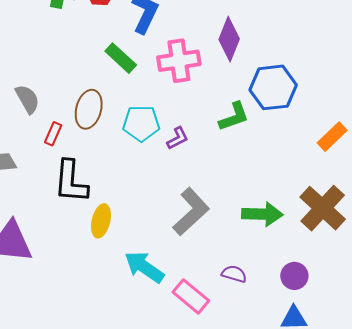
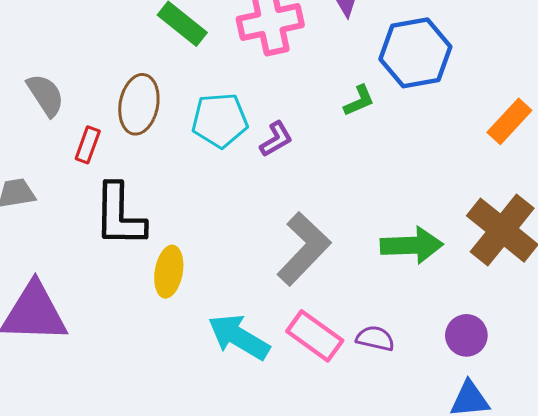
green L-shape: (234, 117) -> (359, 101), size x0.7
pink rectangle: (191, 296) -> (315, 336), moved

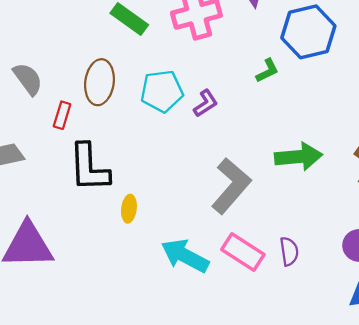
green arrow: (412, 245) -> (299, 157), moved
yellow ellipse: (169, 272) -> (129, 209), size x0.7
purple semicircle: (375, 338) -> (289, 251), turned 72

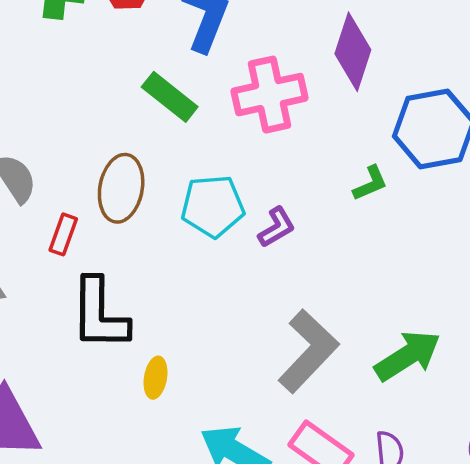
green arrow: (299, 157) -> (408, 356), moved, turned -30

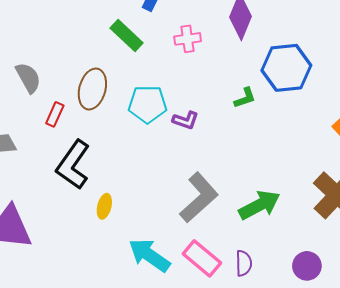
pink cross: (269, 95) -> (188, 39), size x0.6
purple L-shape: (277, 227) -> (186, 120), turned 45
black L-shape: (99, 314) -> (73, 165), turned 30

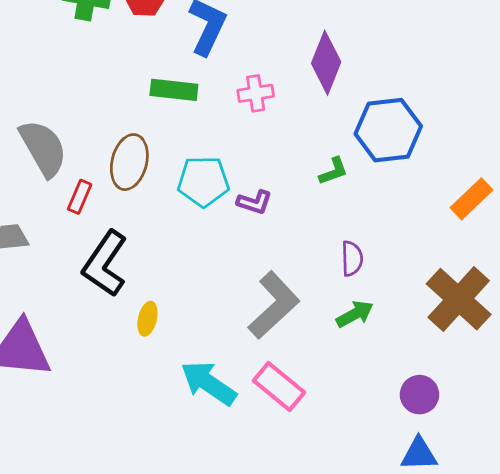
green rectangle: (127, 36) -> (174, 90), turned -36
gray semicircle: (28, 78) -> (43, 148), size x1.4
green arrow: (259, 205) -> (355, 314), size x0.7
purple semicircle: (244, 263) -> (352, 259), moved

